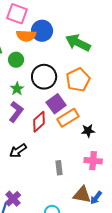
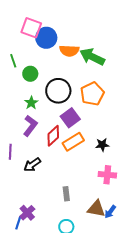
blue circle: (42, 31) -> (46, 38), moved
orange semicircle: (26, 36) -> (69, 51), moved
orange rectangle: (68, 118) -> (73, 142), moved
gray rectangle: (59, 168) -> (66, 194), moved

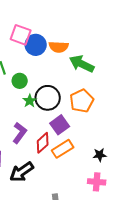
orange semicircle: (69, 51) -> (59, 47), moved
green star: (31, 103) -> (30, 101), moved
black star: (102, 145) -> (100, 155), moved
black arrow: (32, 165) -> (22, 172), size x1.4

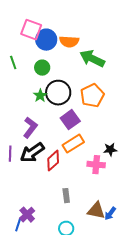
green circle: (20, 81) -> (42, 68), moved
red diamond: (43, 143) -> (53, 161), moved
black arrow: (22, 172) -> (32, 153), moved
pink cross: (97, 182) -> (96, 165), moved

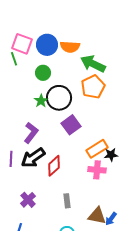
pink square: (31, 30) -> (22, 44), moved
green line: (13, 63) -> (14, 59), moved
orange pentagon: (92, 96) -> (93, 87), moved
orange rectangle: (73, 144) -> (97, 149), moved
purple cross: (27, 215) -> (28, 200), moved

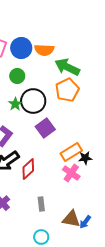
pink cross: (97, 170) -> (71, 173), turned 30

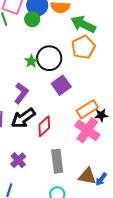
green circle: (17, 76) -> (32, 19), moved
pink cross: (71, 173) -> (87, 130), size x1.4
gray rectangle: (41, 204) -> (57, 161), size x1.6

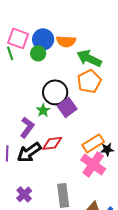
green star: (31, 61) -> (43, 110), moved
purple square: (61, 85) -> (67, 107), moved
red diamond: (44, 126) -> (52, 143), moved, turned 35

